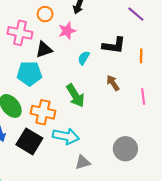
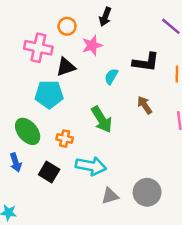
orange cross: (43, 112) -> (65, 139), size x0.6
black square: (29, 141) -> (49, 172), size x0.7
gray circle: (125, 149) -> (147, 192), moved

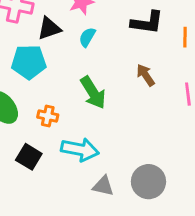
cyan semicircle: (111, 76) -> (87, 37), moved
gray triangle: (110, 196) -> (103, 186), turned 30

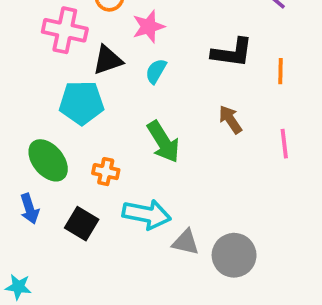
gray triangle: (103, 186) -> (186, 242), moved

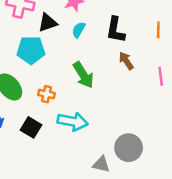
black L-shape: (232, 53) -> (115, 30), moved, turned 92
gray triangle: (186, 242) -> (101, 164), moved

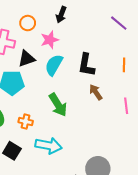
cyan semicircle: (79, 30) -> (54, 65), size x1.5

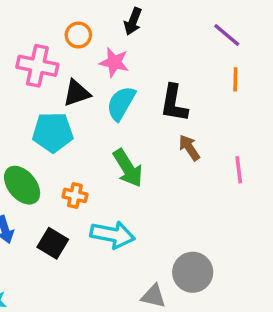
pink star: (50, 40) -> (114, 62), turned 30
orange line: (124, 65) -> (235, 79), moved

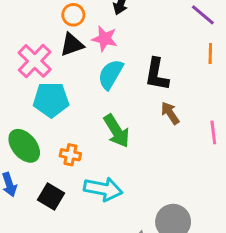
pink cross: (37, 66) -> (35, 61), moved, turned 32
black triangle: (77, 93) -> (72, 45), moved

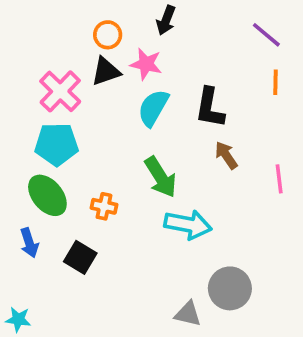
cyan pentagon: (51, 100) -> (57, 144), moved
cyan arrow: (103, 189) -> (188, 225), moved

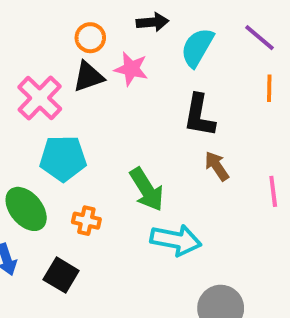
black arrow: (166, 20) -> (153, 22), turned -116
cyan semicircle: (153, 108) -> (197, 47), moved
cyan pentagon: (57, 144) -> (63, 158), moved

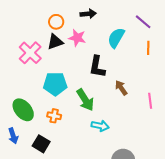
cyan semicircle: (197, 47) -> (116, 38), moved
black L-shape: (199, 116) -> (97, 67), moved
cyan pentagon: (63, 158) -> (55, 84), moved
cyan arrow: (176, 240) -> (100, 126), size x0.7

